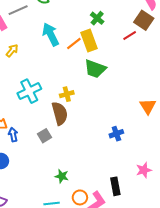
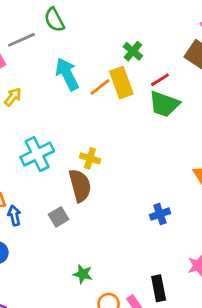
red line: (130, 35) -> (160, 80), moved
green trapezoid: (95, 69) -> (164, 104), moved
yellow cross: (67, 94) -> (90, 158), turned 32

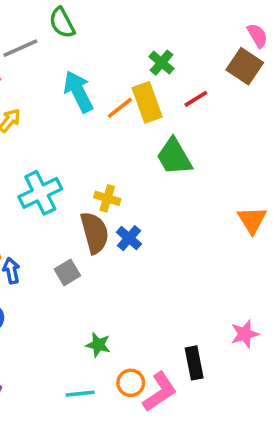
green trapezoid: (164, 104) -> (174, 157), moved, turned 40
blue cross: (160, 214) -> (129, 238), moved, turned -30

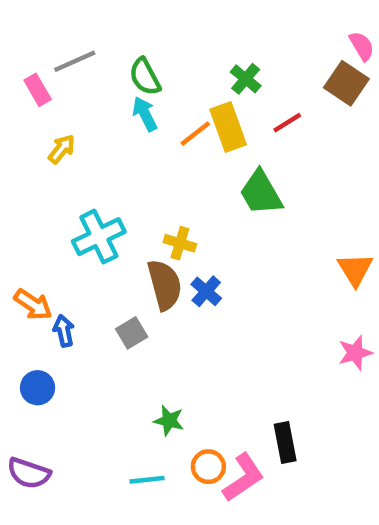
green semicircle: (62, 23) -> (145, 77), moved
cyan arrow: (78, 92) -> (145, 114), size x0.7
pink star: (245, 334) -> (355, 353), moved

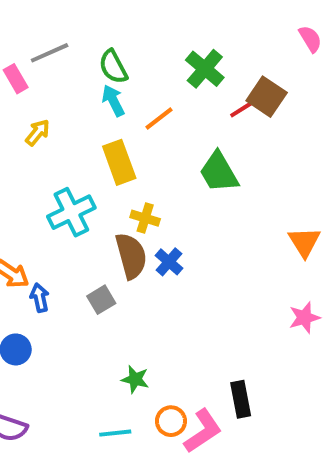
green cross: (246, 79) -> (205, 69), size x1.4
brown square: (346, 83) -> (267, 97), moved
yellow rectangle: (228, 127) -> (119, 162), moved

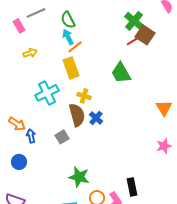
green cross: (205, 69) -> (134, 21), moved
orange line: (159, 119) -> (75, 47), moved
yellow arrow: (38, 132) -> (30, 53), turned 32
green star: (135, 379) -> (79, 177), size x1.5

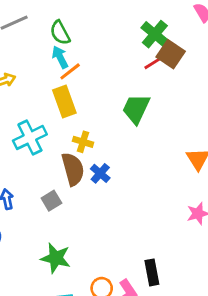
green trapezoid: (121, 73) -> (136, 109), turned 55
green star: (79, 177) -> (56, 258), moved

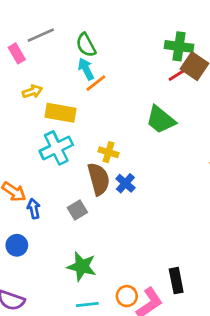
green cross: (155, 34) -> (179, 46), turned -32
yellow rectangle: (64, 102) -> (61, 113), moved, turned -60
green trapezoid: (136, 109) -> (161, 120), turned -76

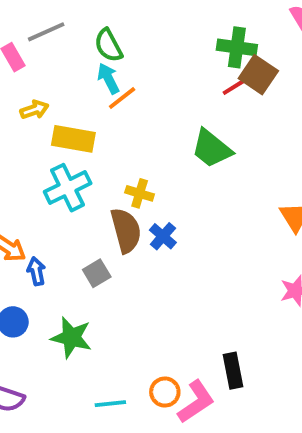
green star: (82, 266) -> (71, 337), moved

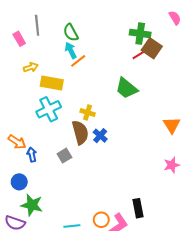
gray line: (46, 32) -> (37, 25), turned -72
green star: (71, 337) -> (32, 205), moved

